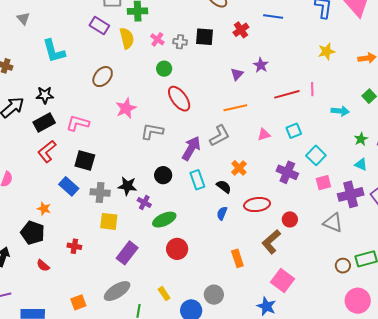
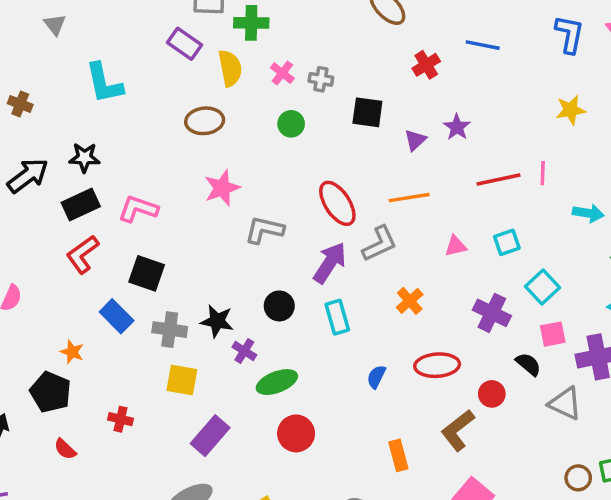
black square: (205, 37) -> (367, 112), moved
brown ellipse: (103, 77) -> (205, 121), moved, turned 40
red ellipse: (179, 99) -> (337, 203), moved
black semicircle: (224, 187) -> (528, 364), moved

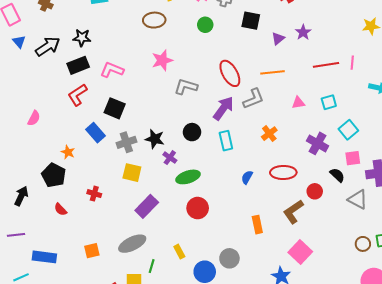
gray cross: (170, 330) -> (126, 142), turned -30

